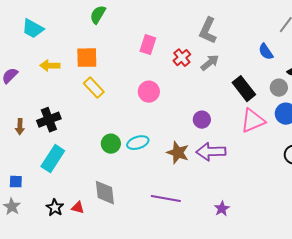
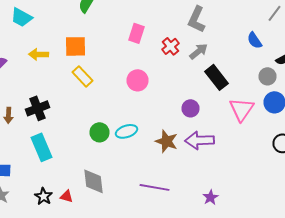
black rectangle: (244, 89) -> (216, 77), moved
pink triangle: (253, 121) -> (242, 109), turned -32
cyan rectangle: (53, 159) -> (42, 147), turned -56

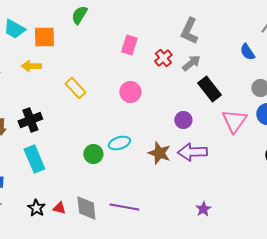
orange square: (76, 46) -> (44, 37), moved
green circle: (100, 132) -> (93, 154), moved
gray diamond: (94, 181) -> (86, 208), moved
purple line: (154, 187) -> (124, 207), moved

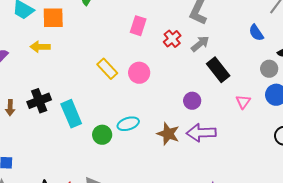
yellow rectangle: (75, 88) -> (107, 69), moved
pink triangle: (234, 121) -> (243, 102), size x0.6
cyan rectangle: (34, 159) -> (71, 114), moved

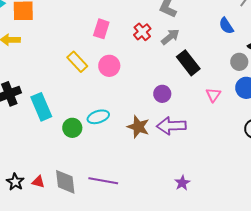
pink rectangle: (138, 26) -> (101, 29), moved

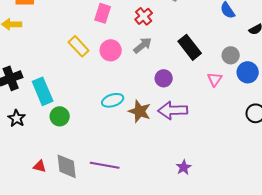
gray arrow: (170, 37) -> (143, 45), moved
gray circle: (239, 62) -> (231, 55), moved
cyan ellipse: (98, 117) -> (113, 100), moved
green circle: (72, 128) -> (60, 116), moved
black star: (15, 182) -> (17, 118), moved

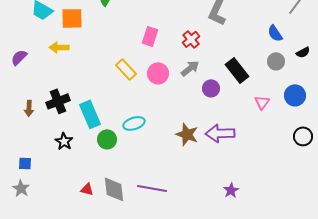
gray circle: (231, 55) -> (276, 61), moved
purple circle: (164, 78) -> (211, 88), moved
cyan ellipse: (113, 100) -> (134, 123), moved

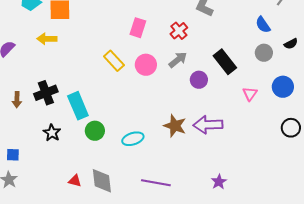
cyan ellipse: (134, 123) -> (133, 139), moved
purple line: (152, 188) -> (156, 183), moved

